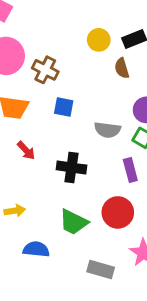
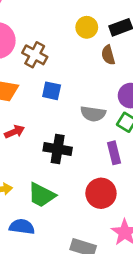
red arrow: (26, 150) -> (15, 132), turned -72
green trapezoid: (73, 222) -> (42, 195), moved

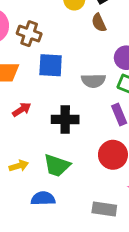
blue square: (52, 91) -> (51, 65), size x1.4

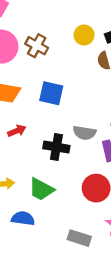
brown cross: (29, 34) -> (37, 46), moved
gray semicircle: (93, 81) -> (84, 133), moved

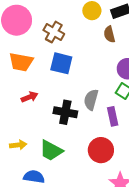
brown cross: (37, 46) -> (54, 32), moved
gray semicircle: (84, 133) -> (91, 100), turned 96

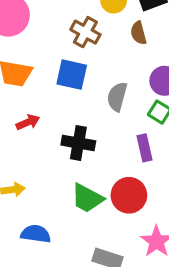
brown cross: (54, 32) -> (85, 32), moved
gray semicircle: (91, 100) -> (117, 97), moved
green trapezoid: (51, 151) -> (87, 198), moved

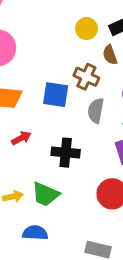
brown cross: (85, 32) -> (86, 77), moved
green trapezoid: (87, 198) -> (45, 194), moved

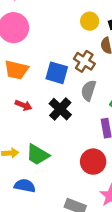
red arrow: (21, 138) -> (23, 105), turned 42
black cross: (66, 153) -> (60, 109), moved, turned 30

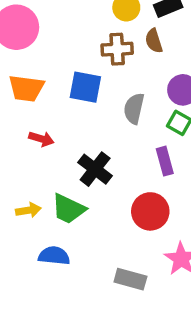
brown cross: (84, 61) -> (117, 49), moved, turned -30
black cross: (60, 109) -> (95, 169), moved

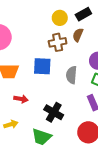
brown semicircle: (154, 41) -> (78, 35), turned 48
yellow arrow: (28, 210) -> (11, 124), moved

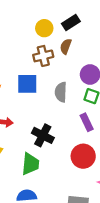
green trapezoid: (42, 137) -> (30, 164), turned -100

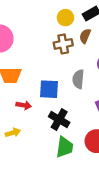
blue square: (27, 84) -> (49, 89), moved
green trapezoid: (30, 164) -> (65, 147), moved

